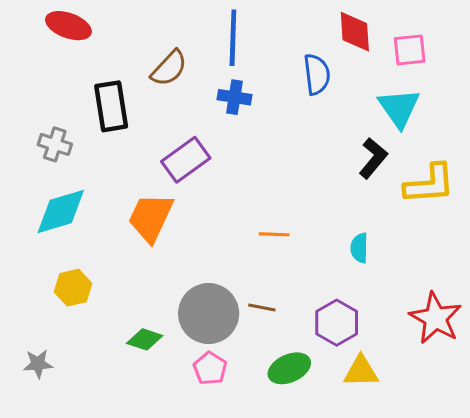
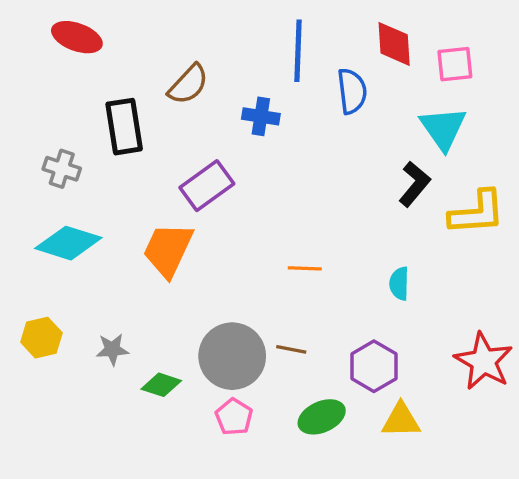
blue line: (233, 38) -> (298, 51), moved
cyan diamond: (61, 211) -> (68, 243), turned 34
yellow hexagon: (73, 288) -> (41, 338), moved
gray star: (38, 364) -> (112, 349), moved

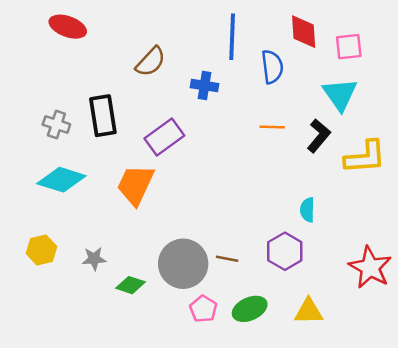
black rectangle: (124, 127) -> (103, 116), moved
orange line: (305, 268) -> (272, 127), moved
purple hexagon: (374, 366) -> (285, 251), moved
pink pentagon: (234, 417) -> (203, 309), moved

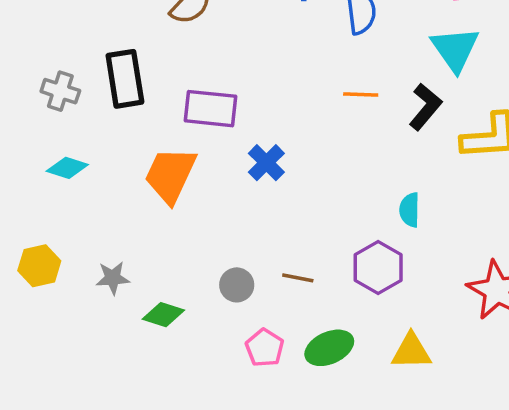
blue cross: (204, 86) -> (266, 163), moved, turned 36
purple rectangle: (164, 137) -> (211, 109), turned 42
cyan diamond: (61, 180) -> (67, 168), size x0.6
gray circle: (183, 264) -> (237, 285), size x0.5

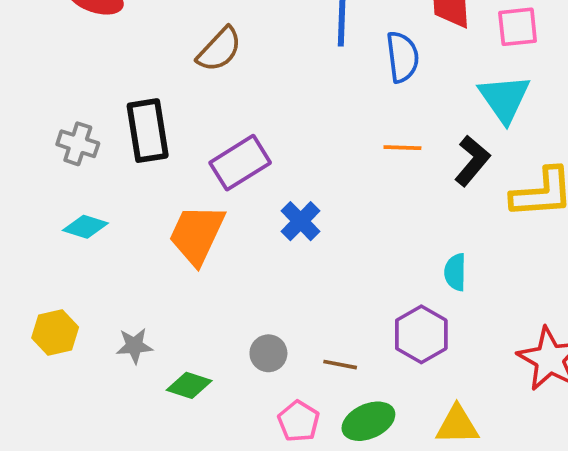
purple rectangle: (211, 109) -> (240, 163), turned -38
brown line: (298, 278) -> (340, 365), moved

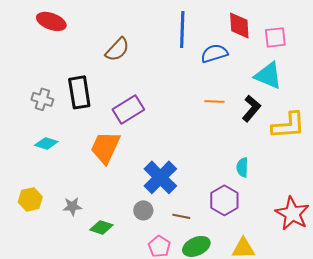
blue semicircle: (402, 57) -> (214, 53), turned -100
cyan triangle: (504, 98) -> (268, 75), turned -32
blue cross: (301, 221) -> (160, 177), moved, size x1.6

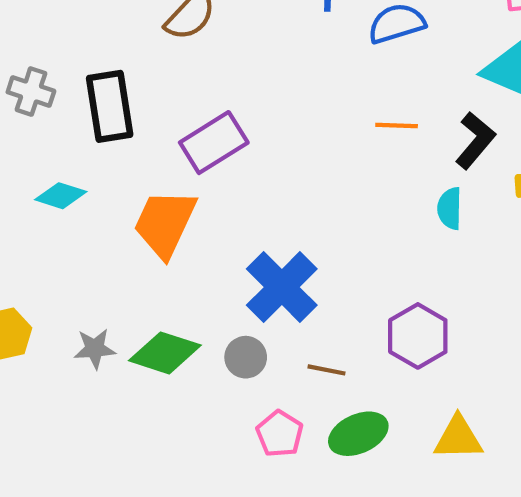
gray cross: (42, 99) -> (31, 92), moved
cyan diamond: (46, 143) -> (61, 196), moved
cyan semicircle: (242, 167) -> (450, 208), moved
green diamond: (101, 227) -> (165, 353), moved, size x1.4

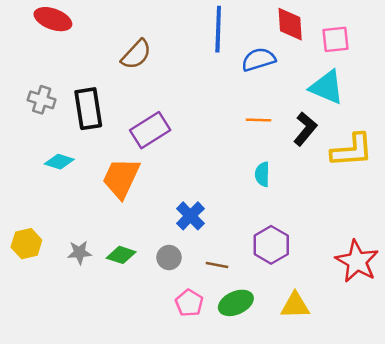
cyan semicircle: (450, 208) -> (262, 174), moved
blue cross: (282, 287) -> (190, 216), size x0.7
green diamond: (165, 353) -> (121, 255), size x0.7

